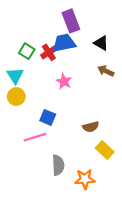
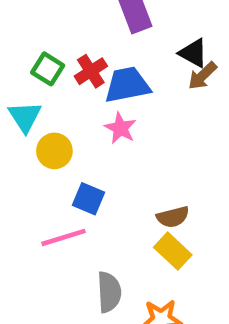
blue trapezoid: (64, 43) -> (127, 85), moved
brown arrow: (106, 71) -> (202, 76), moved, turned -70
yellow circle: (16, 97) -> (54, 151), moved
yellow rectangle: (105, 150) -> (173, 251), moved

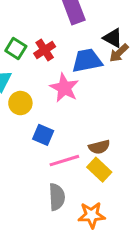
blue trapezoid: (127, 85) -> (87, 61), moved
pink star: (120, 128) -> (64, 88), size x1.4
pink line: (64, 237) -> (64, 161), moved

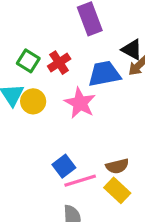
yellow circle: (20, 103) -> (33, 101), moved
blue square: (43, 135) -> (64, 166), moved, turned 30

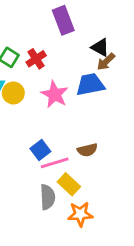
blue trapezoid: (104, 74) -> (90, 84), moved
yellow rectangle: (117, 190) -> (69, 184), moved

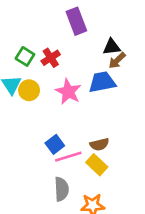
black triangle: (100, 47) -> (112, 47), turned -36
yellow rectangle: (69, 184) -> (97, 165), moved

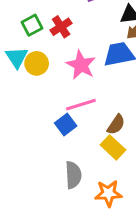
green square: (25, 56) -> (32, 25), turned 30
brown semicircle: (99, 144) -> (116, 125), turned -42
pink line: (68, 157) -> (81, 105), moved

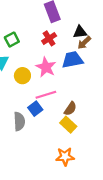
red cross: (61, 27) -> (49, 38), moved
yellow circle: (37, 63) -> (22, 76), moved
gray semicircle: (73, 175) -> (19, 121), moved

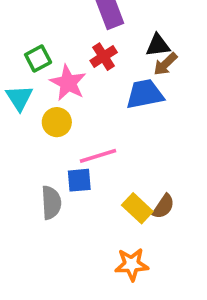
pink star: (46, 67) -> (68, 83), moved
blue square: (35, 109) -> (79, 180), turned 32
brown semicircle: (70, 109) -> (164, 206), moved

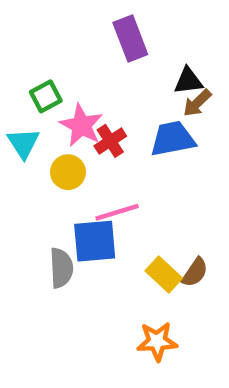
red cross: (104, 57) -> (110, 141), moved
blue square: (79, 180) -> (95, 241), size x1.5

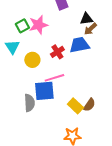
pink star: (81, 125) -> (38, 25), moved, turned 30
red cross: (110, 141) -> (57, 52), moved

